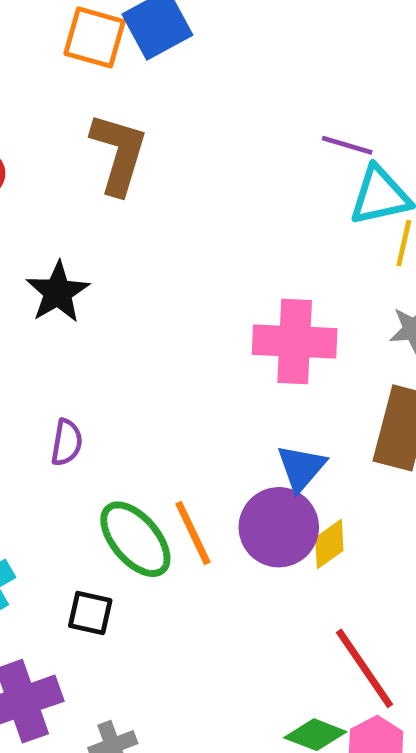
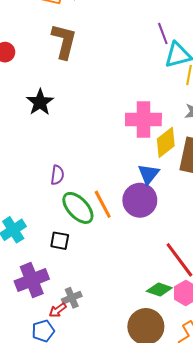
purple line: (347, 145) -> (163, 34), turned 55
purple semicircle: (67, 442) -> (57, 175), moved
yellow diamond: (329, 544) -> (166, 142), moved, size x1.4

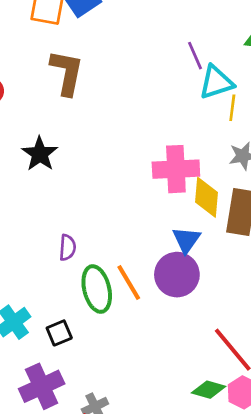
yellow diamond: (166, 142) -> (207, 197), turned -44
green ellipse: (78, 208) -> (97, 289), turned 32
black square: (60, 241) -> (59, 333), moved, turned -30

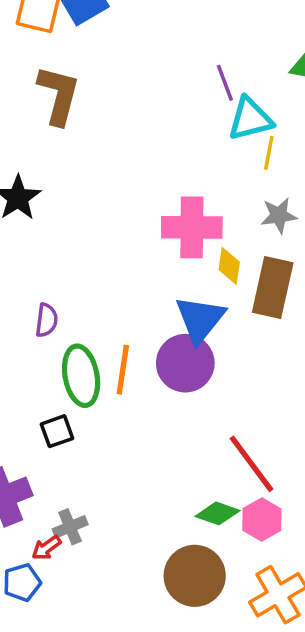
yellow diamond: (207, 197) -> (229, 266), size x0.7
blue triangle: (186, 240) -> (200, 319), size x1.4
orange line: (129, 282) -> (123, 370), turned 36
black square: (59, 333) -> (57, 431), moved

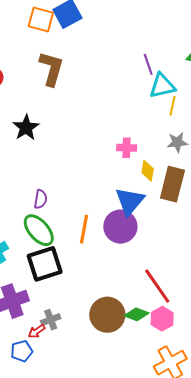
pink cross: (192, 227) -> (127, 148), size x0.6
green ellipse: (81, 376) -> (39, 230), moved, turned -32
black square: (57, 431) -> (45, 264), size x1.8
brown circle: (195, 576) -> (107, 315), moved

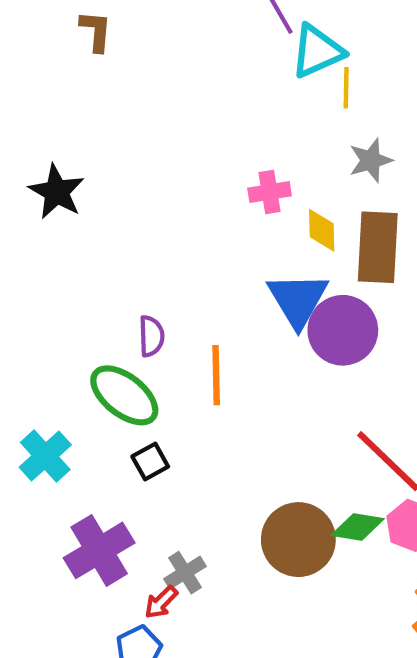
brown L-shape: (51, 69) -> (96, 31), moved, size x0.6
purple semicircle: (41, 199) -> (151, 336), moved
purple circle: (120, 227) -> (343, 330), moved
black square: (45, 264) -> (150, 461), size x0.5

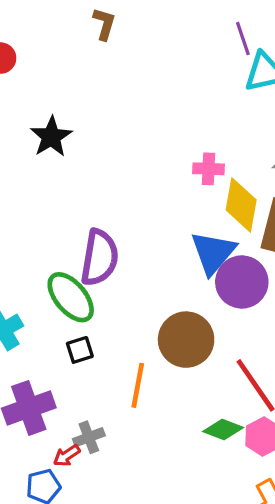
yellow diamond: (322, 230) -> (241, 205), size x1.6
purple semicircle: (151, 336) -> (100, 258), size x1.8
orange line: (216, 375) -> (138, 385), moved
brown circle: (298, 540) -> (186, 340), moved

